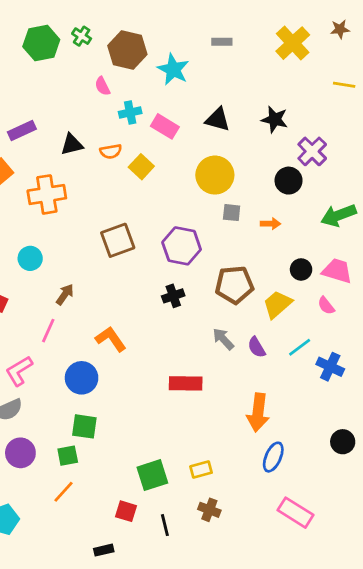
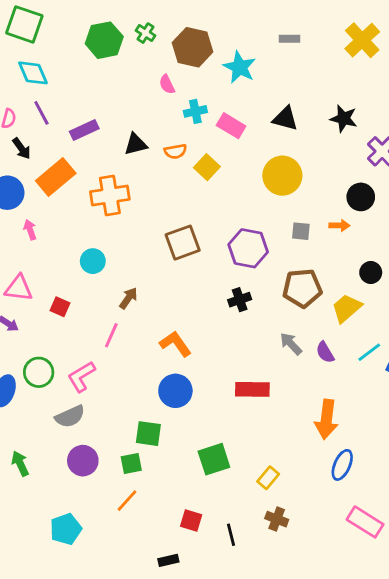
black circle: (289, 181) -> (361, 197), moved
gray square: (232, 213) -> (301, 231), moved
blue circle: (82, 378) -> (175, 391), moved
yellow rectangle: (201, 470) -> (268, 478), turned -35
green square: (152, 475) -> (214, 459), moved

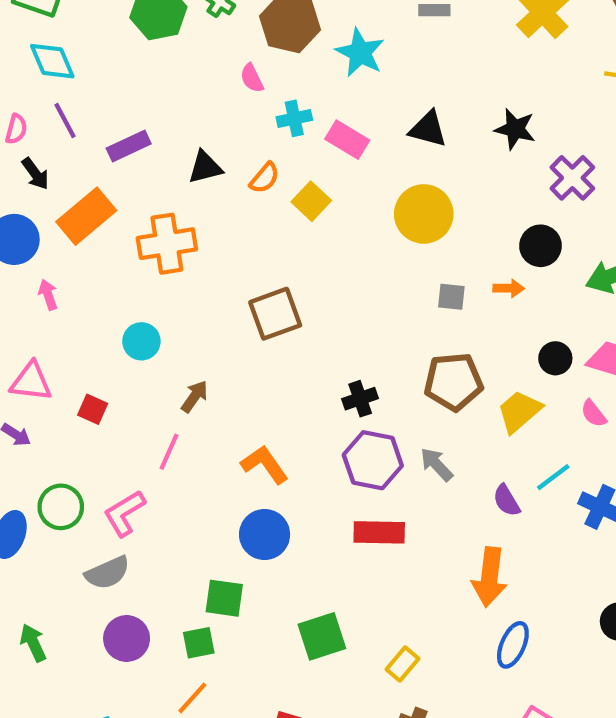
orange semicircle: (175, 151) -> (265, 178), turned -40
purple hexagon: (248, 248) -> (373, 460), moved
purple semicircle: (325, 352) -> (507, 501), moved

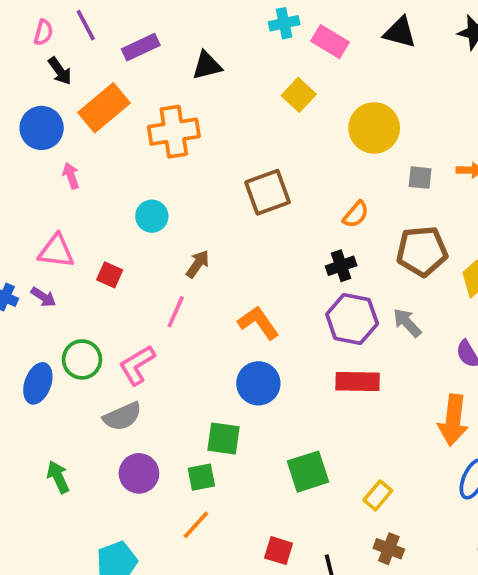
orange semicircle: (265, 178) -> (356, 214), moved
yellow circle: (424, 214) -> (374, 128), moved

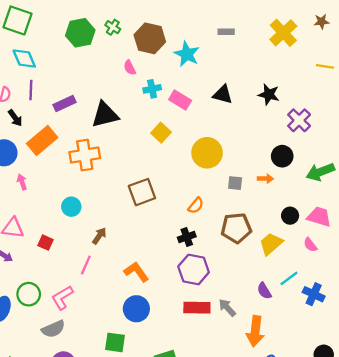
purple line: (86, 25) -> (31, 90), turned 30
black triangle: (207, 65) -> (105, 115), size x1.5
gray arrow: (407, 323) -> (227, 308), moved

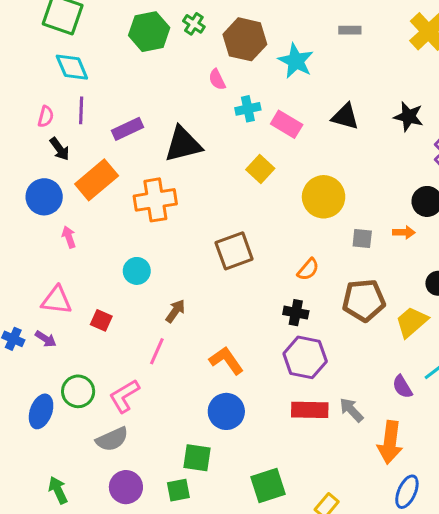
black cross: (187, 237) -> (296, 313), turned 30

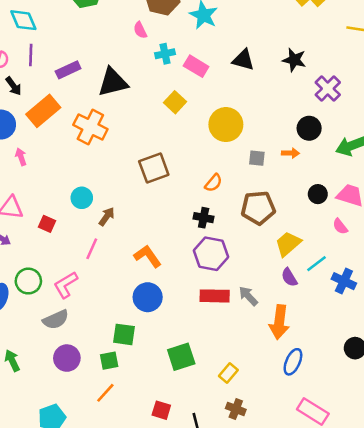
orange cross: (155, 200) -> (90, 127), turned 36
cyan circle: (137, 271) -> (82, 198), moved
yellow trapezoid: (412, 322) -> (288, 244), moved

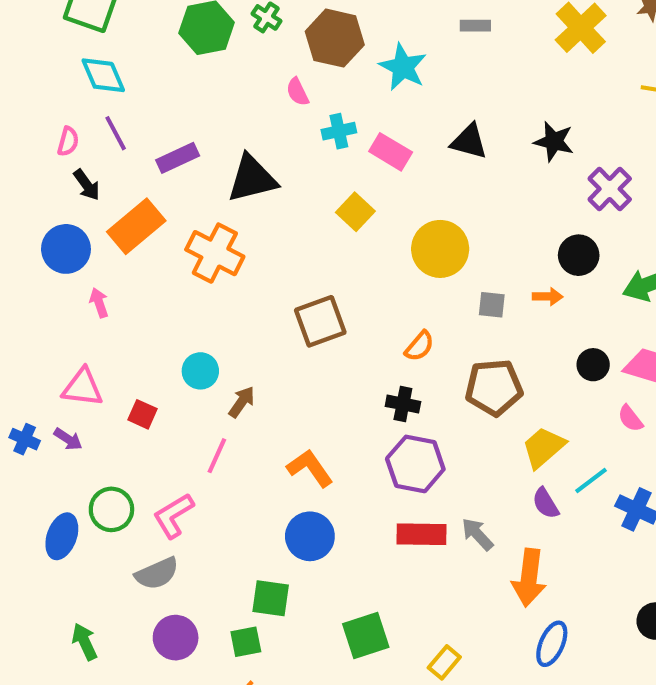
purple line: (31, 55) -> (116, 133), turned -30

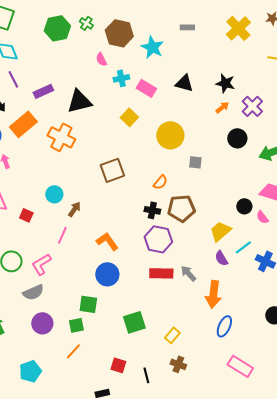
orange arrow: (548, 296) -> (222, 107), moved, turned -40
black circle: (593, 365) -> (244, 206), moved
brown pentagon: (494, 387) -> (181, 208), moved

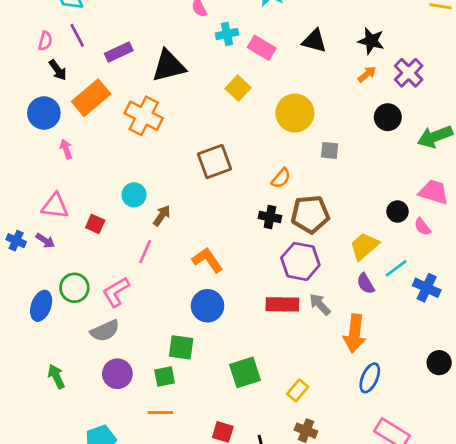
purple hexagon: (158, 239) -> (300, 261), moved
orange line: (73, 351) -> (160, 413), turned 48

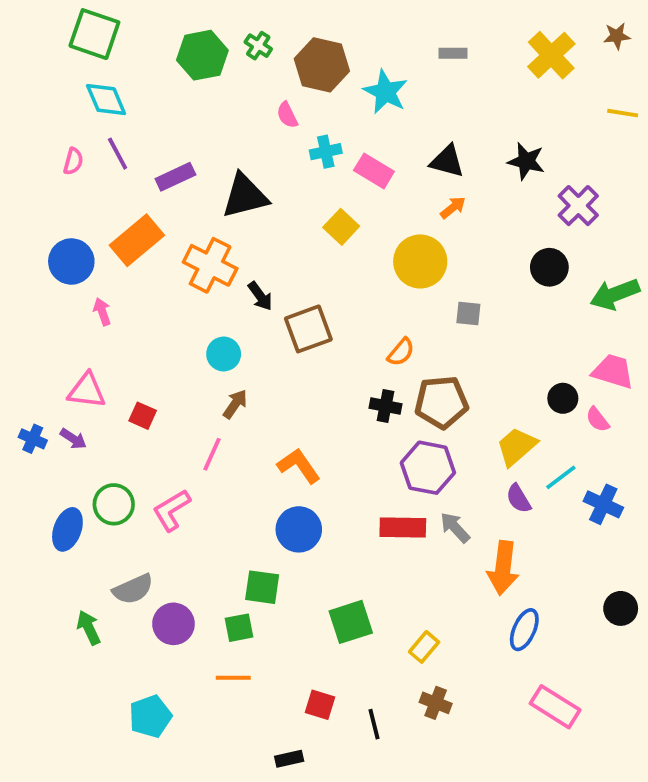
black arrow: (58, 70) -> (260, 296), moved
orange arrow: (367, 74) -> (453, 208), moved
cyan circle: (134, 195) -> (224, 354), moved
gray semicircle: (105, 331) -> (133, 589), moved

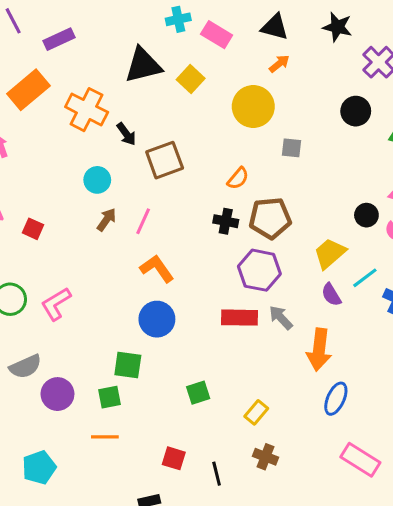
black triangle: (245, 196) -> (143, 65), moved
pink line: (212, 454) -> (143, 221), moved
green square: (351, 622) -> (198, 393), size x0.7

